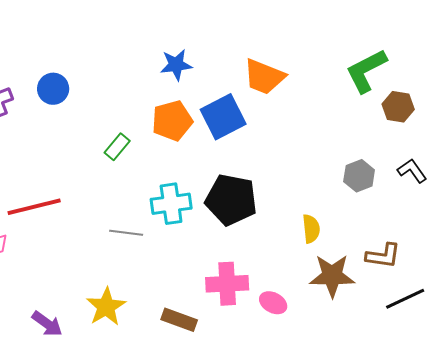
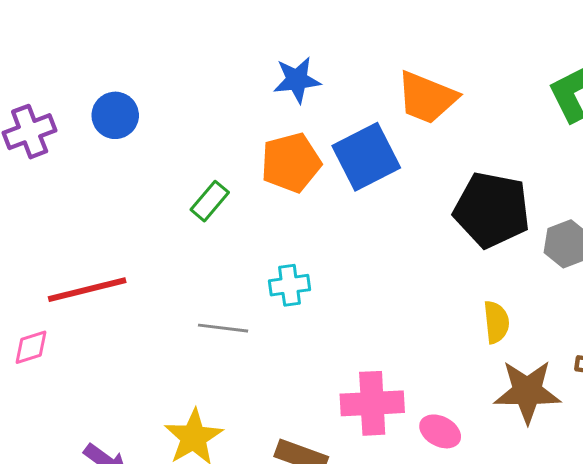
black pentagon: (231, 200) -> (492, 210), moved
cyan cross: (171, 204) -> (289, 285), size x0.7

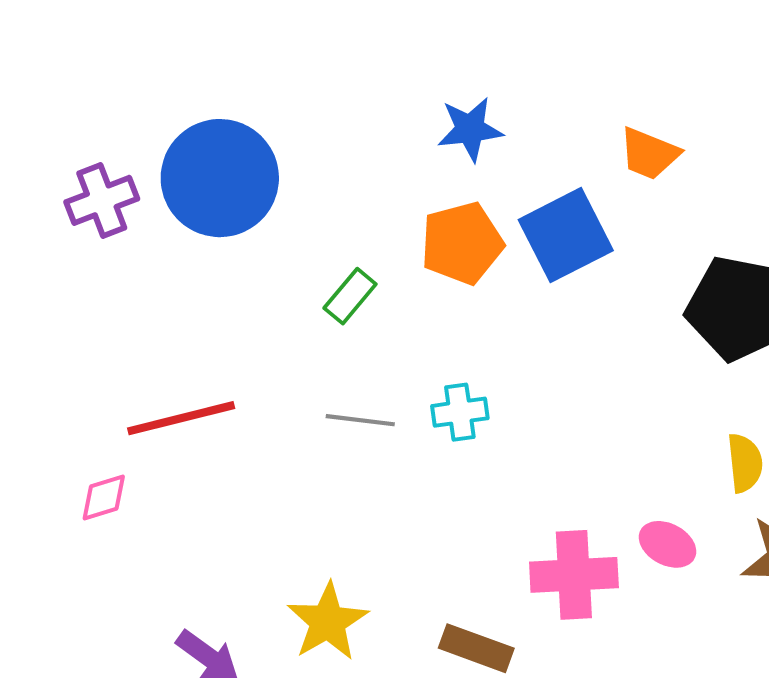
orange trapezoid: (427, 98) -> (649, 154), size x0.7
blue circle: (115, 115) -> (220, 178), size x1.8
gray line: (223, 328) -> (360, 420), moved
pink ellipse: (440, 431) -> (667, 544), moved

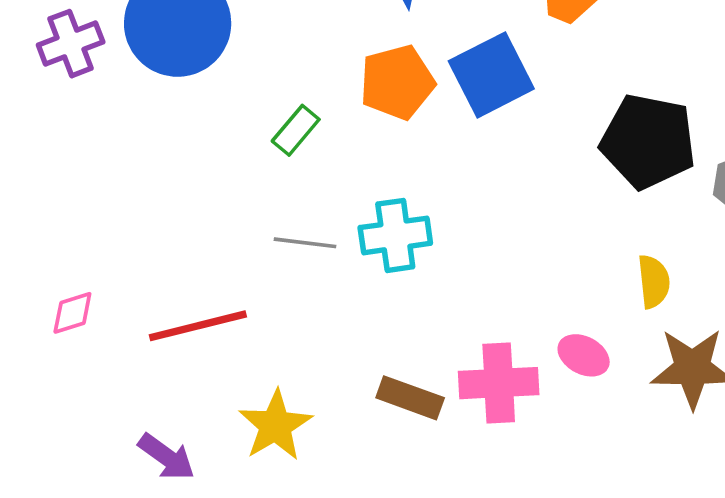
cyan cross: (460, 412) -> (395, 235), size x1.4
red line: (181, 418) -> (198, 326), moved
brown rectangle: (476, 648) -> (410, 398), moved

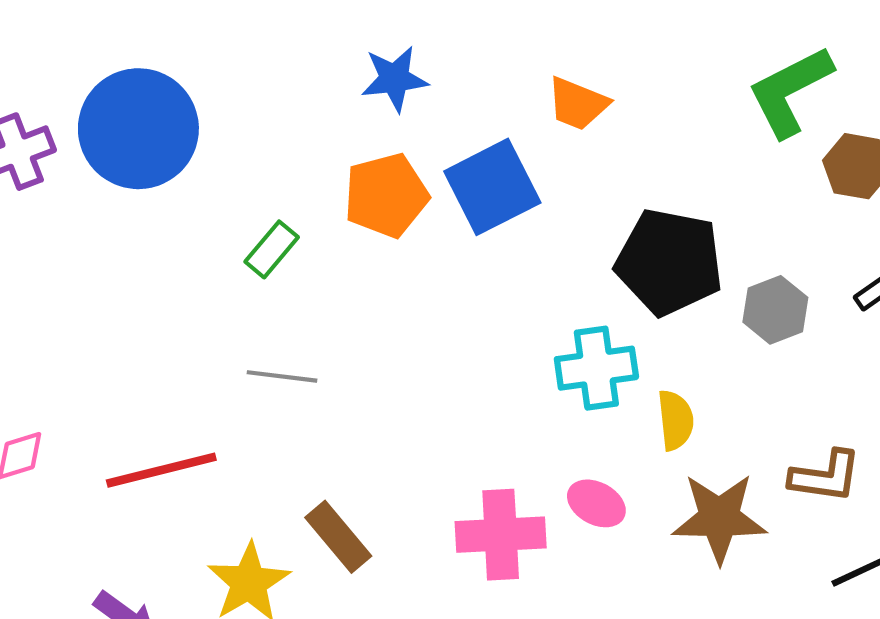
cyan cross: (395, 235) -> (596, 368), moved
brown rectangle: (410, 398) -> (338, 537), moved, turned 30

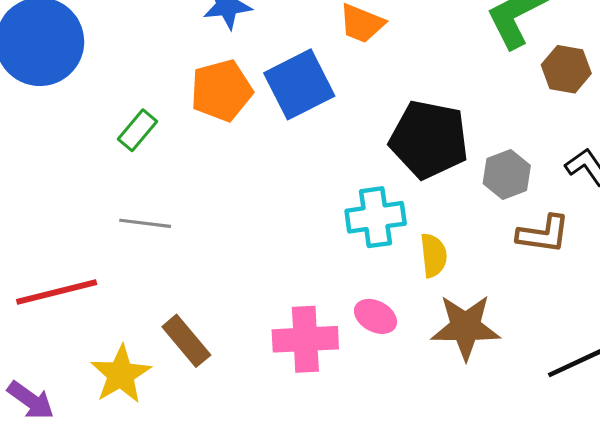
brown L-shape: (825, 476) -> (543, 234), moved

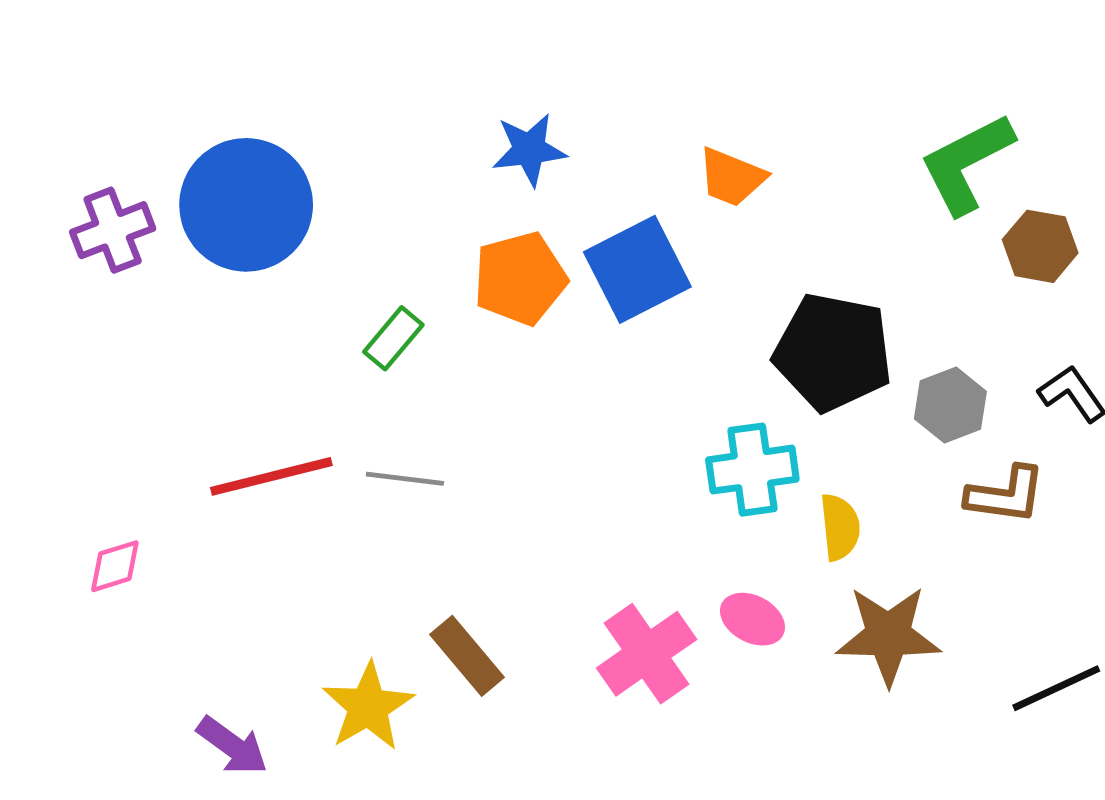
red line: (57, 292) -> (271, 476), moved
pink cross: (305, 339) -> (647, 654), turned -32

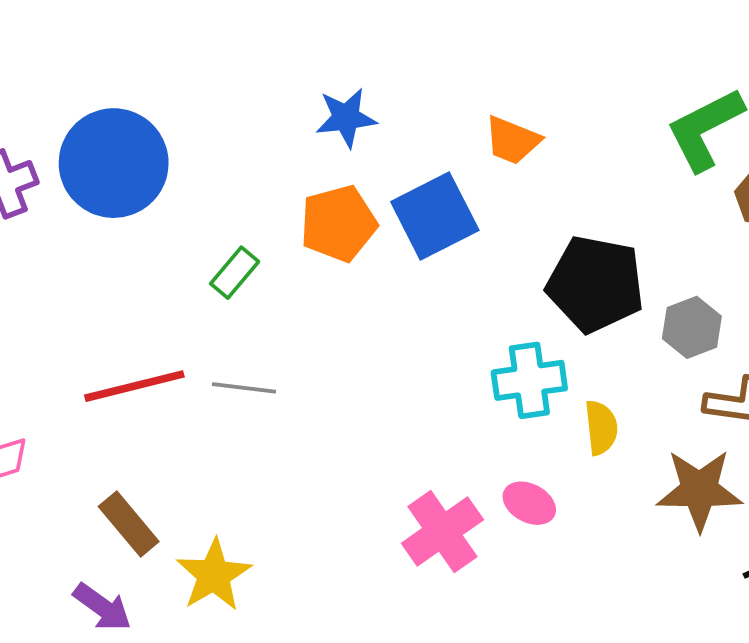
brown star: (888, 635) -> (699, 490), moved
brown rectangle: (467, 656) -> (129, 524), moved

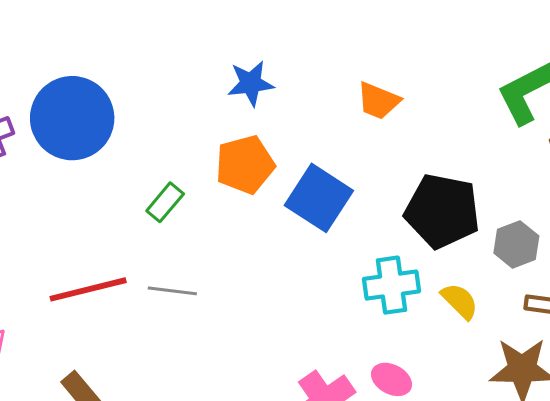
blue square: (435, 216) -> (319, 198), moved, turned -30
yellow semicircle: (601, 428) -> (460, 301), moved, turned -39

